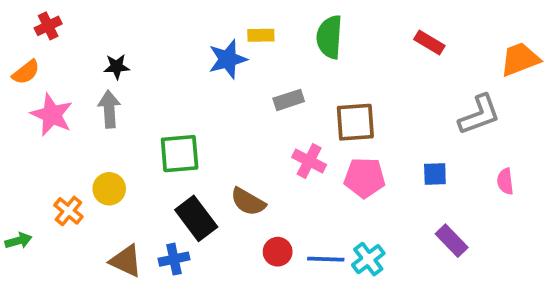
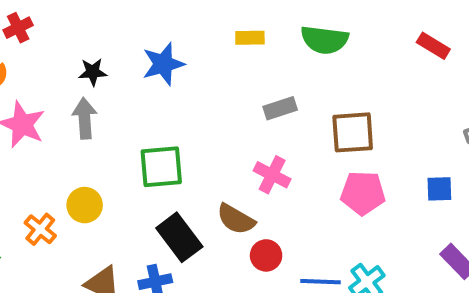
green semicircle: (329, 37) -> (325, 40), turned -87
blue star: (228, 59) -> (163, 64), moved
pink cross: (309, 161) -> (272, 175), moved
red circle: (278, 252) -> (266, 255), moved

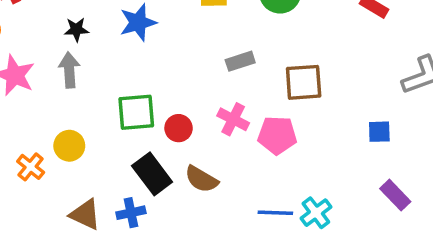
pink pentagon: (363, 193) -> (277, 135), moved
brown semicircle: (236, 219) -> (201, 179), moved
red circle: (266, 255) -> (179, 128), moved

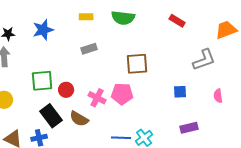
gray rectangle: (240, 61) -> (89, 49), moved
pink cross: (233, 119) -> (97, 98), moved
purple rectangle: (395, 195) -> (189, 128), turned -60

